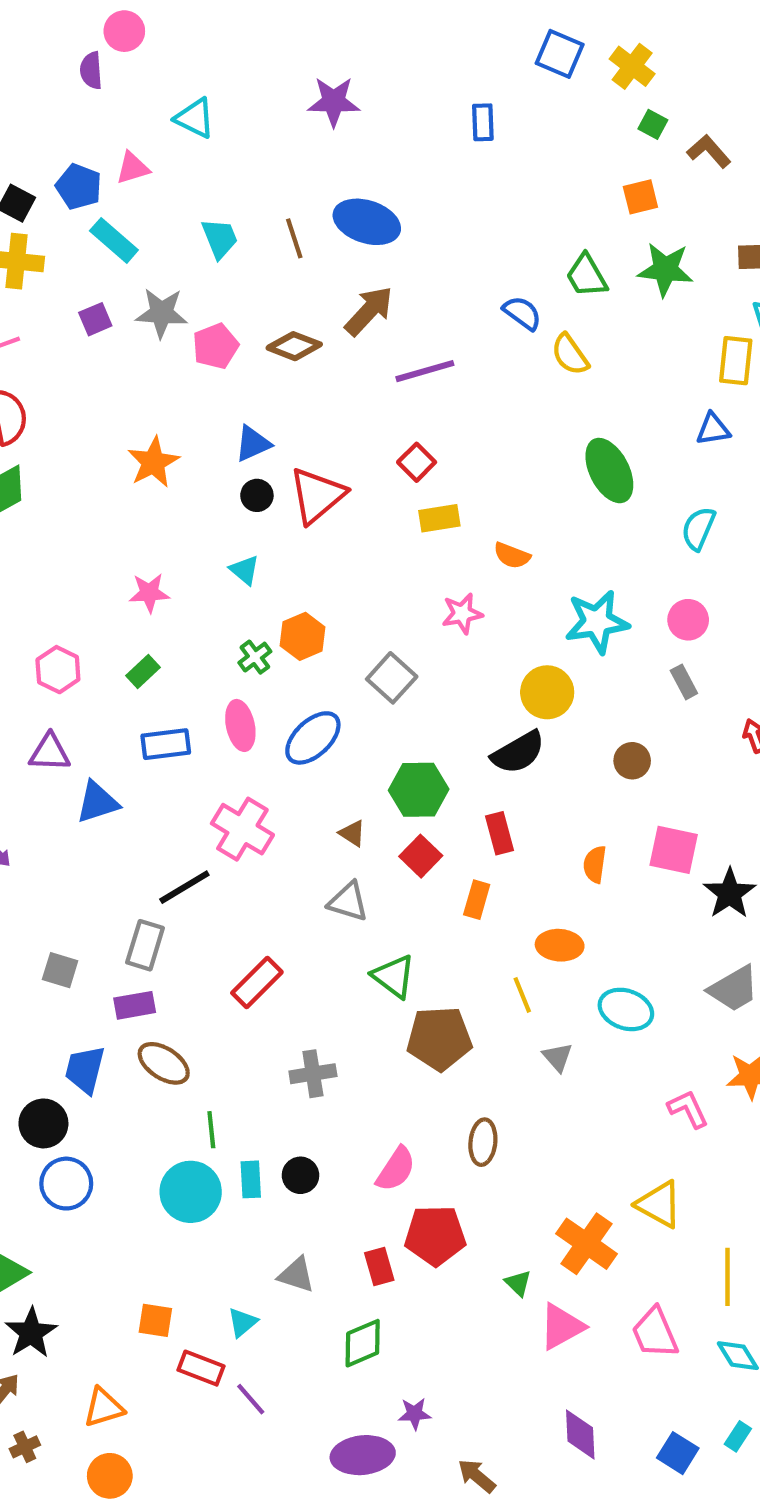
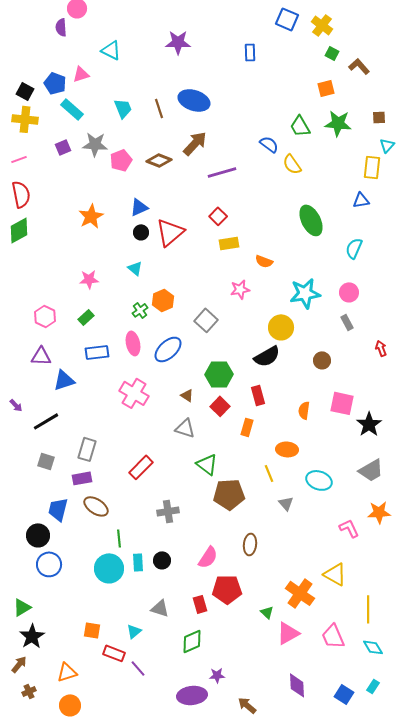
black line: (184, 887) -> (46, 421), moved

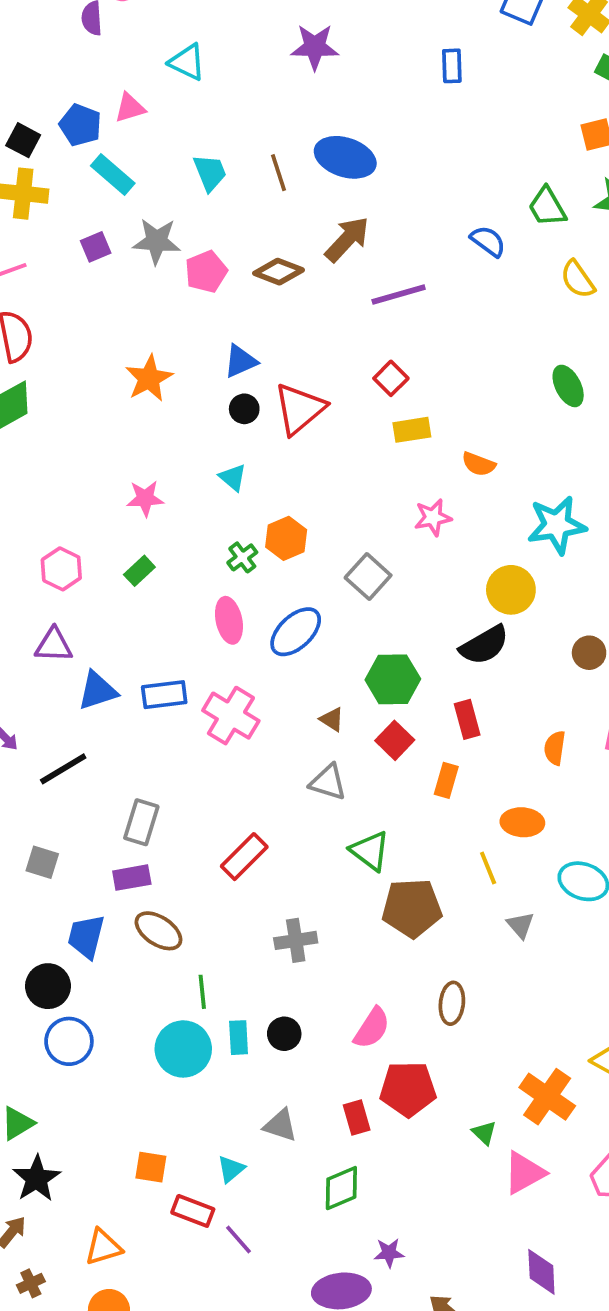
yellow semicircle: (292, 164) -> (578, 279), moved
green ellipse: (311, 220) -> (568, 386), size x0.7
blue rectangle: (97, 352) -> (164, 695), moved
gray square: (46, 461) -> (42, 862), moved

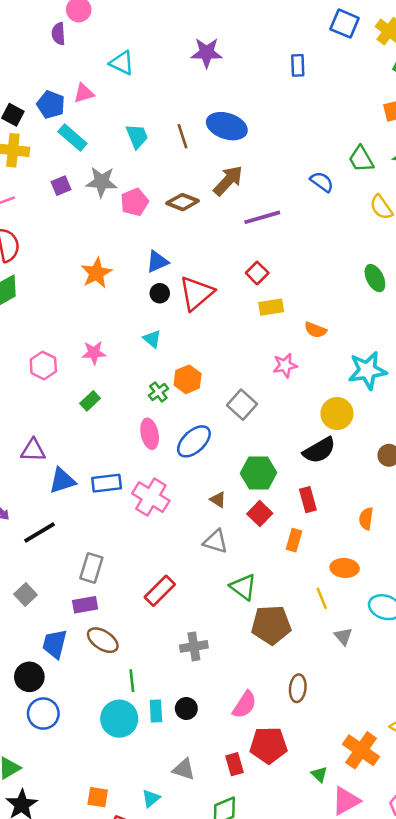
pink hexagon: (61, 569) -> (43, 365), moved
gray square: (42, 862) -> (26, 595), turned 30

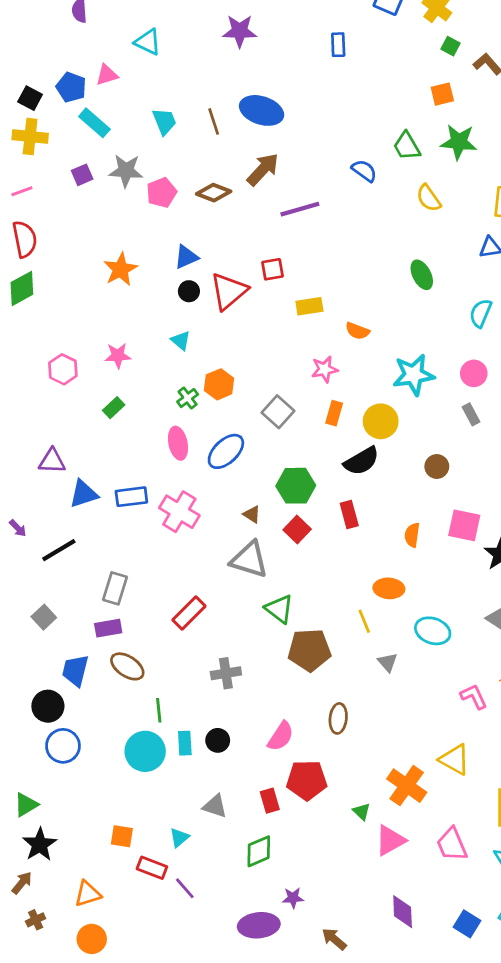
red square: (257, 273) -> (272, 269), moved, turned 35
orange rectangle: (294, 540) -> (334, 413), moved
gray triangle: (215, 541) -> (249, 560), size x1.4

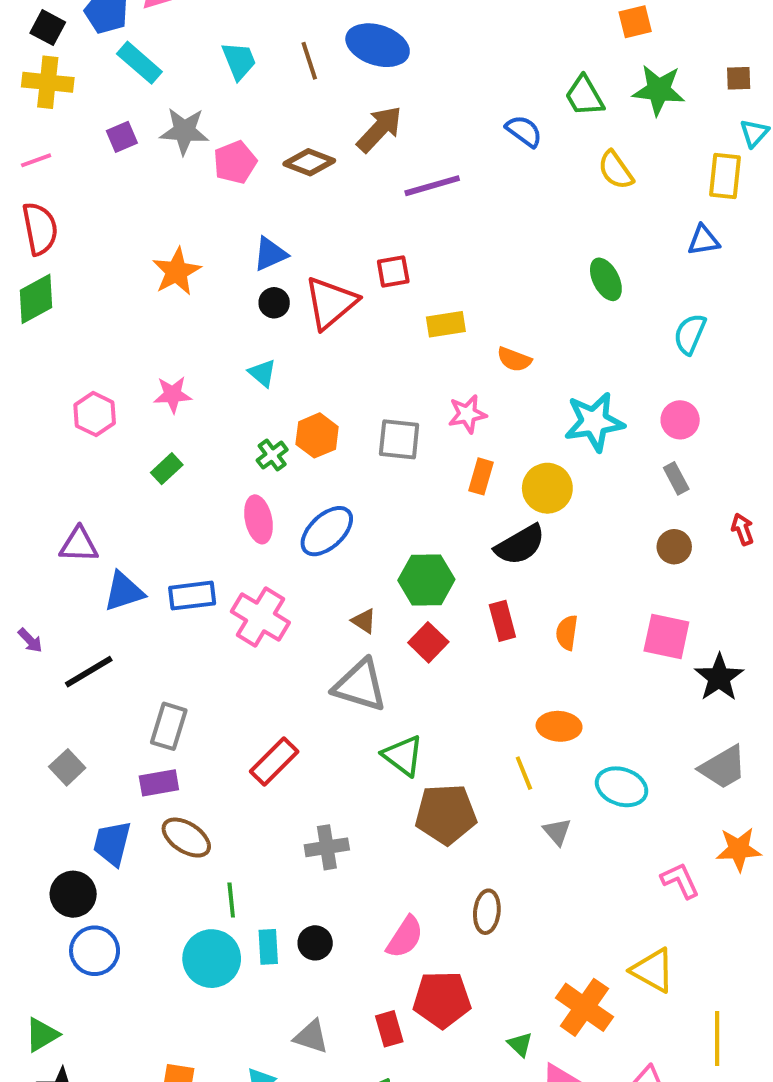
gray square: (278, 412) -> (399, 439), moved, turned -36
brown circle: (437, 467) -> (674, 547), moved
orange semicircle: (412, 535) -> (567, 633), moved

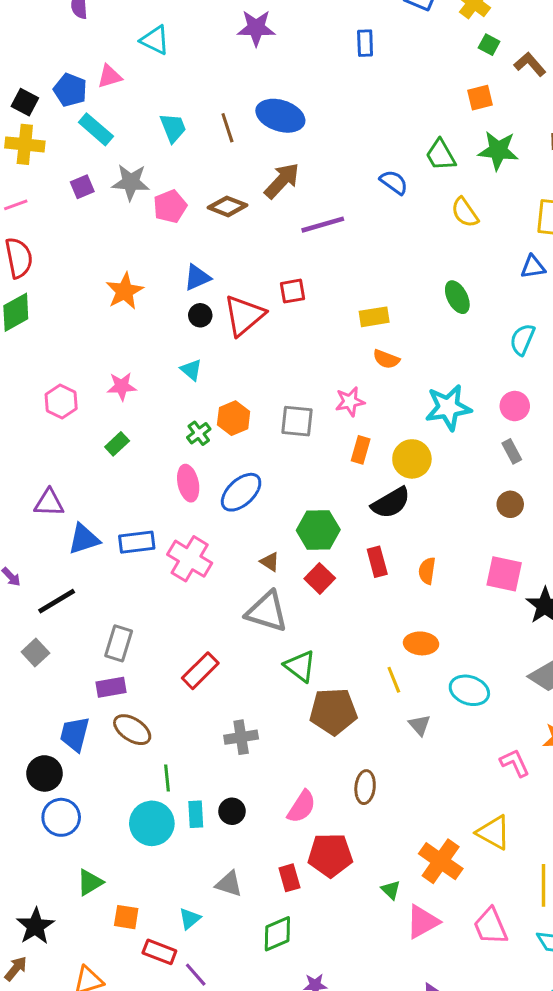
yellow rectangle: (446, 324) -> (374, 317), moved
gray square: (67, 767) -> (35, 652), moved
green triangle: (42, 1035) -> (90, 882), moved

